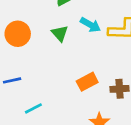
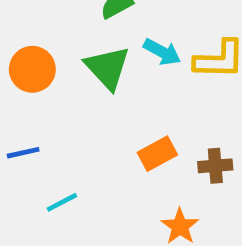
green triangle: (60, 33) -> (107, 68), size x1.5

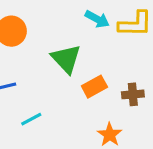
green triangle: (107, 68) -> (66, 59), moved

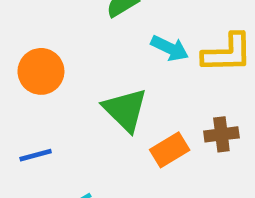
brown cross: (133, 94) -> (221, 134), moved

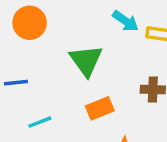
orange rectangle: (170, 150) -> (100, 108), moved

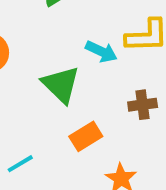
cyan arrow: (125, 21) -> (101, 52), moved

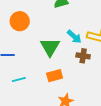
brown cross: (143, 105) -> (83, 56), moved

